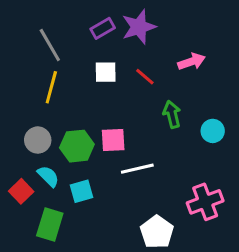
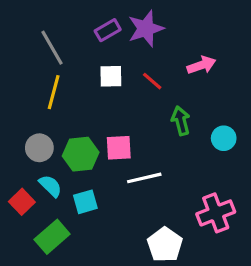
green rectangle: (50, 224) -> (52, 237), turned 32

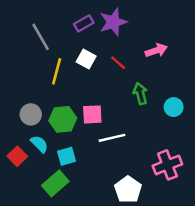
white square: (111, 76) -> (86, 59), turned 30
yellow line: (54, 92) -> (57, 71), moved
green rectangle: (52, 237) -> (55, 183), moved

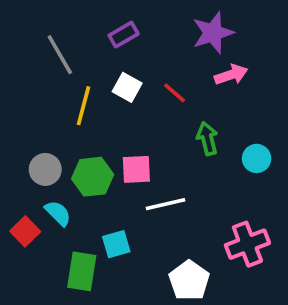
purple star: (113, 22) -> (213, 33), moved
cyan square: (66, 156) -> (116, 244), moved
green rectangle: (55, 183) -> (82, 271), turned -40

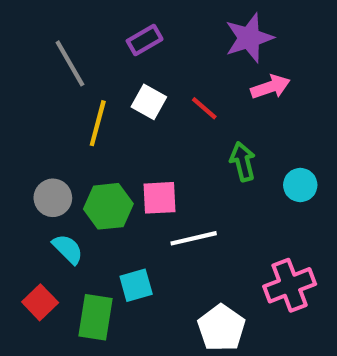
red square: (25, 231) -> (40, 302), moved

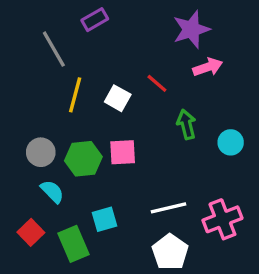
purple rectangle: (145, 40) -> (95, 20), moved
white square: (149, 102) -> (118, 98), moved
white line: (194, 238) -> (168, 208), moved
green rectangle: (96, 317) -> (73, 244), turned -32

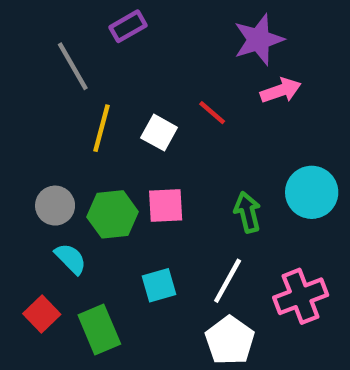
green arrow: (186, 124) -> (248, 212), moved
cyan circle: (231, 142) -> (312, 192), size x1.5
white line: (168, 208) -> (228, 281), turned -48
cyan square: (105, 219) -> (159, 285), moved

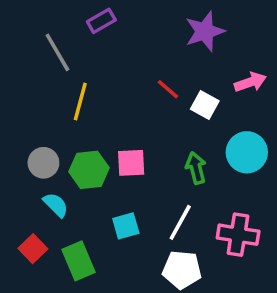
pink arrow: (281, 91) -> (250, 82), moved
white square: (159, 133) -> (205, 105), moved
pink cross: (301, 296) -> (238, 235), turned 30
white pentagon: (230, 341) -> (182, 270), turned -30

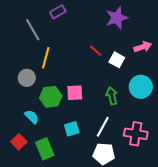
gray circle: (43, 163) -> (27, 78), moved

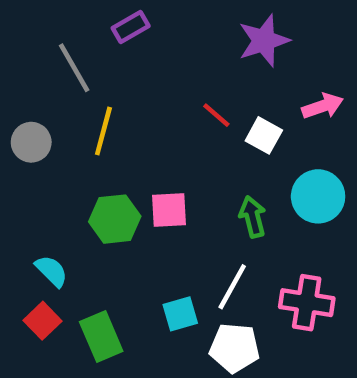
gray circle: (27, 78) -> (31, 142), moved
cyan semicircle: (32, 117) -> (52, 271), moved
cyan square: (72, 129) -> (180, 314), moved

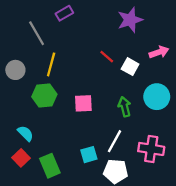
green hexagon: (115, 219) -> (44, 96), moved

